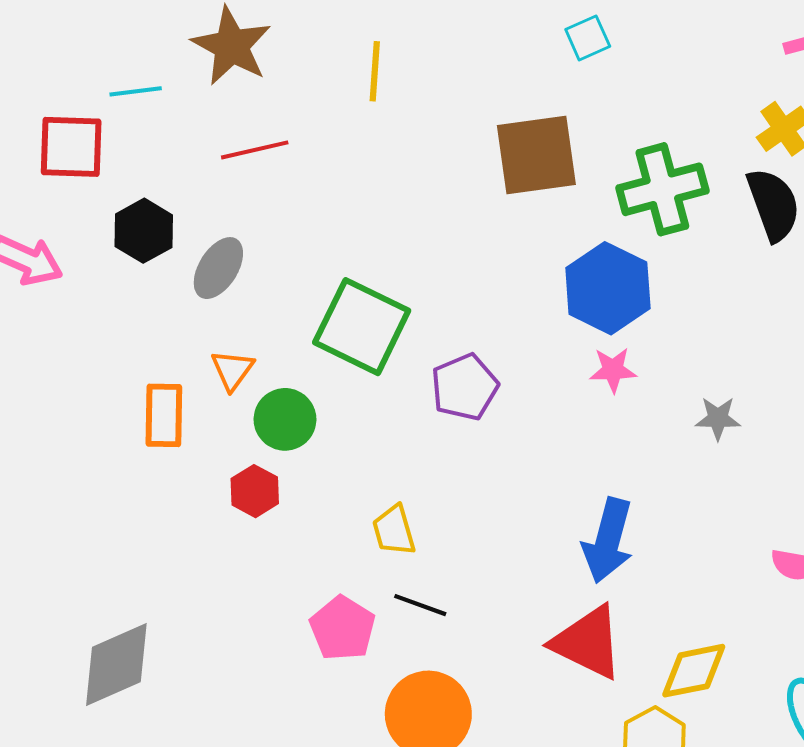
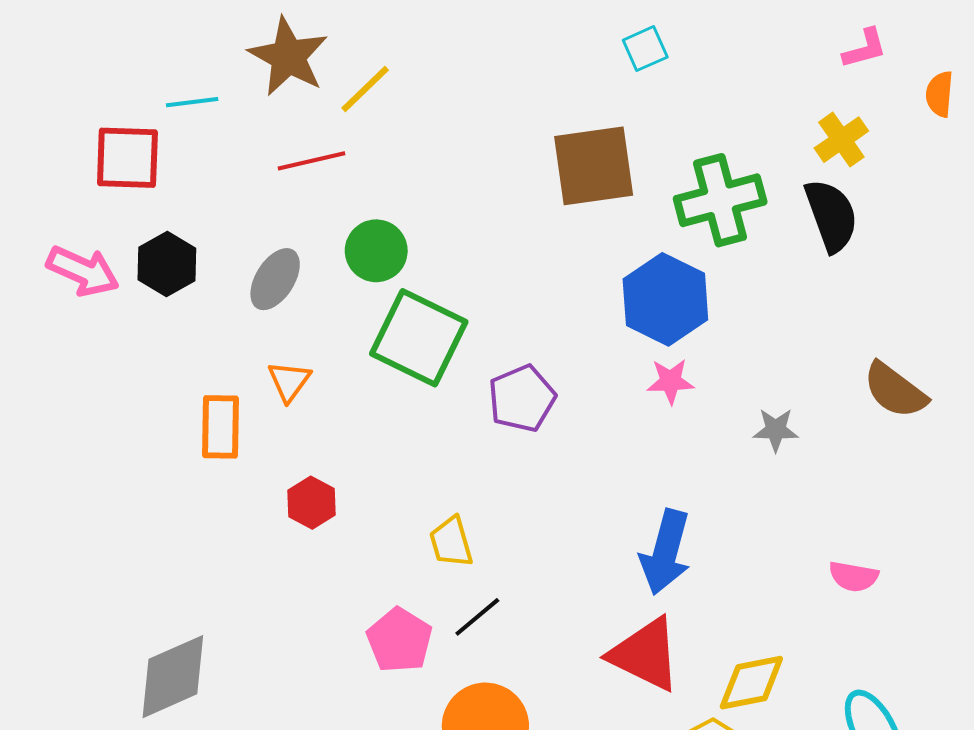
yellow line: (375, 71) -> (365, 89), moved, turned 42
black hexagon: (144, 231) -> (167, 264), moved
green circle: (285, 419) -> (376, 251), moved
black line: (420, 605) -> (477, 617), turned -60

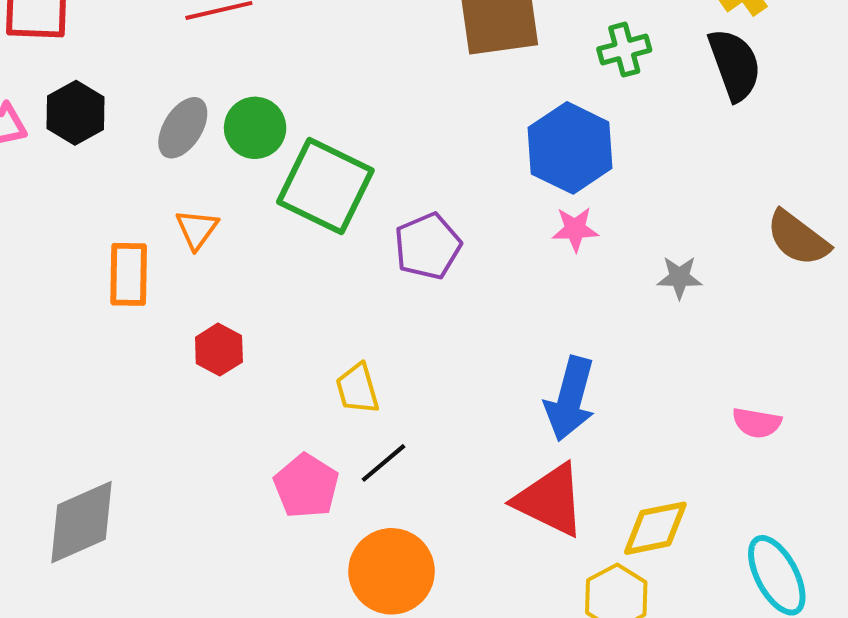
green cross: (720, 200) -> (624, 50), size x0.6
green circle: (376, 251) -> (255, 128), moved

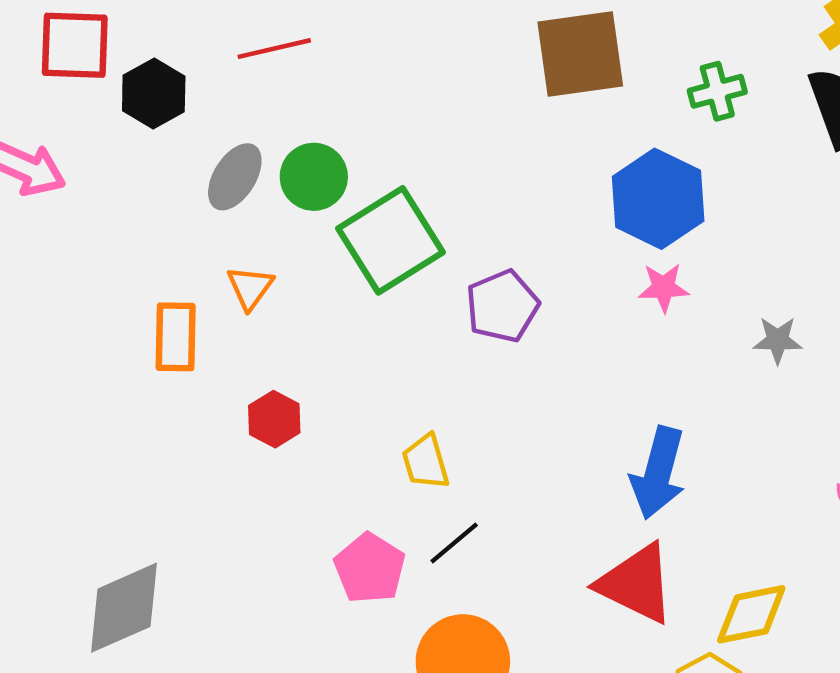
black hexagon: (75, 113) -> (154, 93), moved
green square: (325, 186) -> (391, 240), turned 32

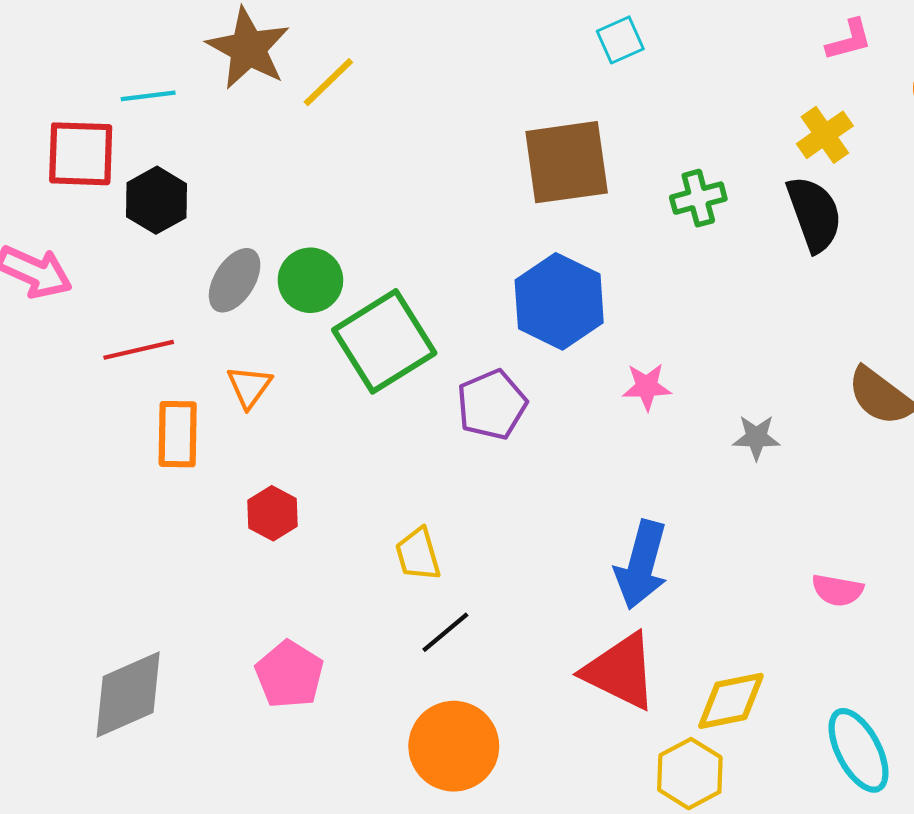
red line: (274, 49) -> (139, 350), moved
blue hexagon: (658, 199) -> (559, 301), moved
pink pentagon: (370, 568) -> (289, 674), moved

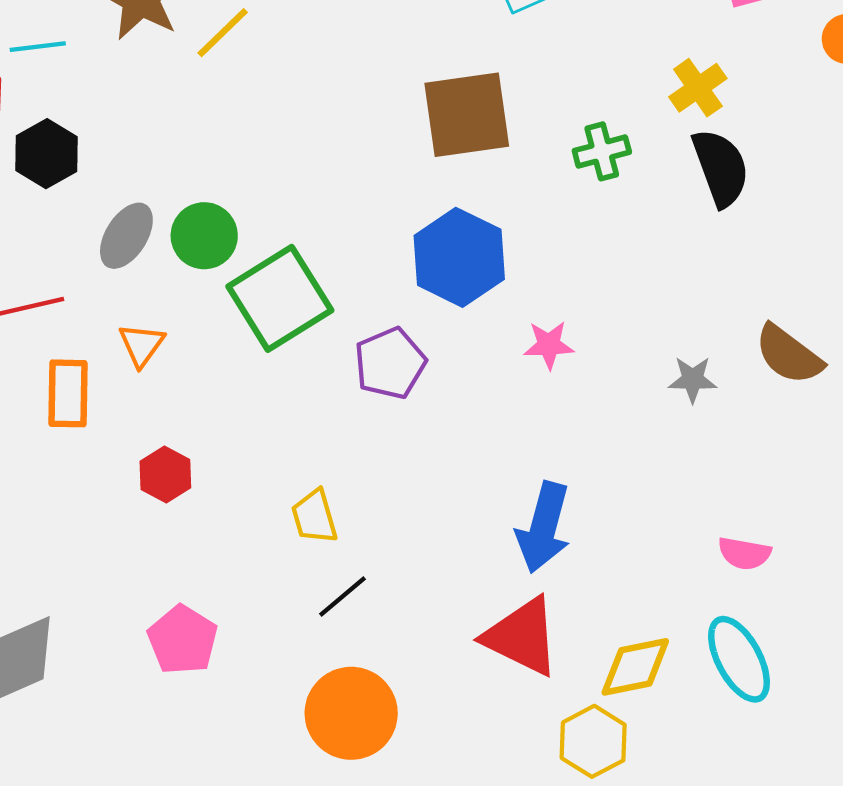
yellow cross: (825, 135) -> (698, 88), moved
gray star: (756, 437) -> (693, 379), moved
cyan ellipse: (859, 750) -> (739, 659), moved

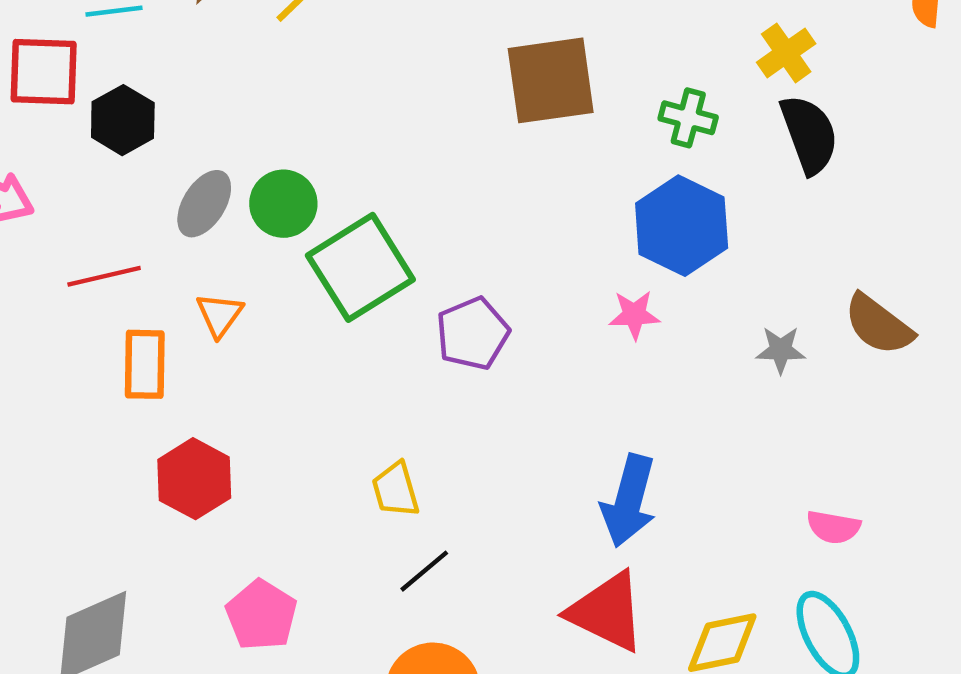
green cross: (602, 151) -> (688, 118), turned 30
blue hexagon: (459, 257) -> (682, 226), moved
red hexagon: (165, 475) -> (194, 479), moved, size x1.4

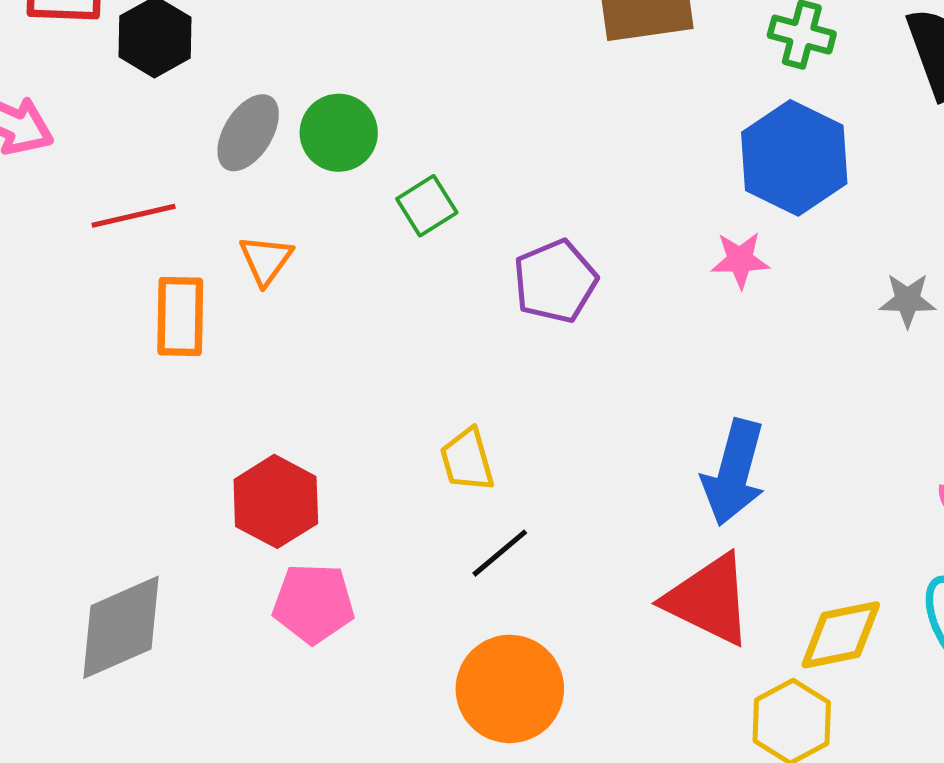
green square: (360, 267) -> (427, 206), size x0.5
red hexagon: (194, 479) -> (276, 501), moved
pink pentagon: (261, 615) -> (314, 603), turned -30

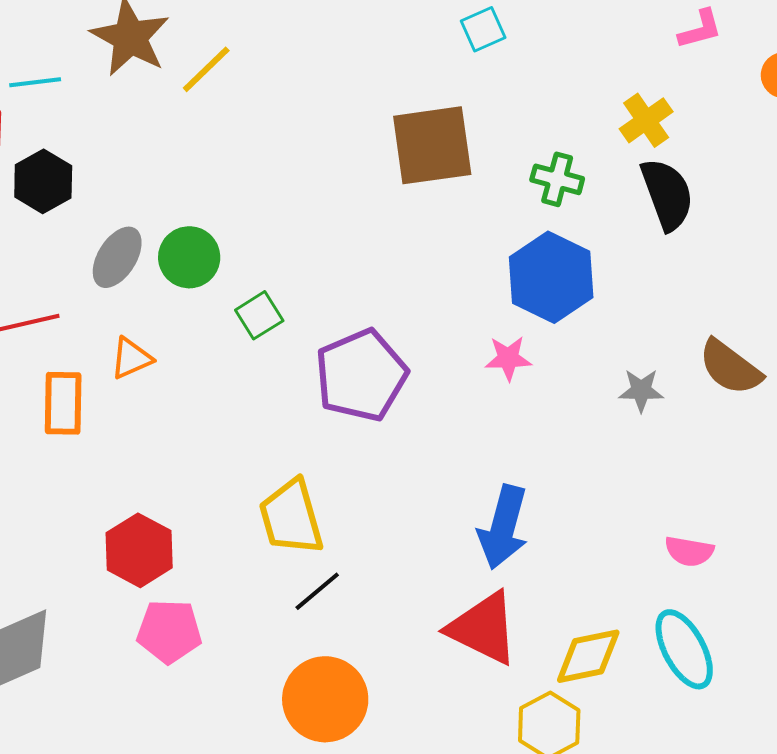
orange triangle: (266, 260) -> (131, 358), turned 30
purple pentagon: (555, 281) -> (361, 375), size x1.4
yellow trapezoid: (467, 460) -> (291, 517), size x1.5

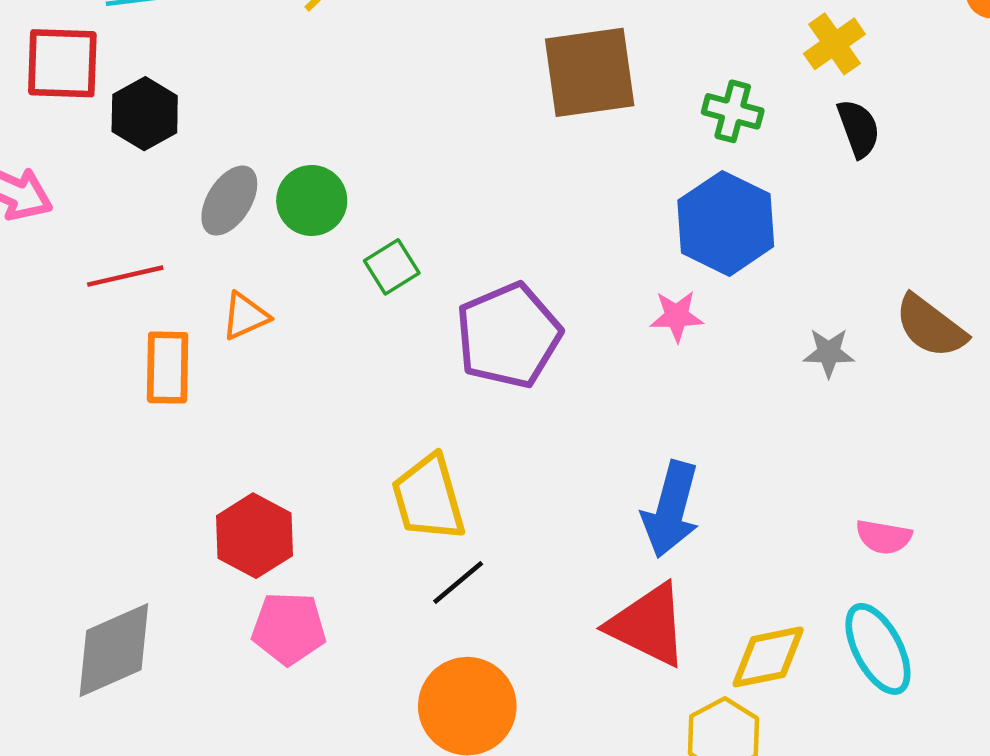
black semicircle: (667, 194) -> (858, 128), size x0.7

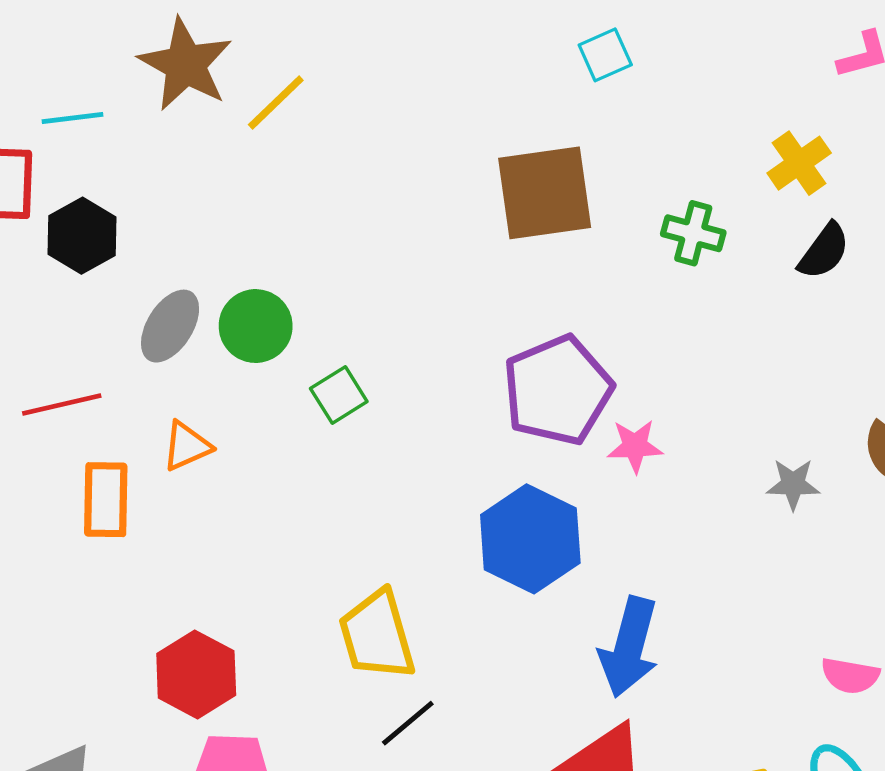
black semicircle: (858, 128) -> (824, 251), turned 56
blue hexagon: (726, 223) -> (530, 539), moved
purple pentagon: (508, 336) -> (558, 390), moved

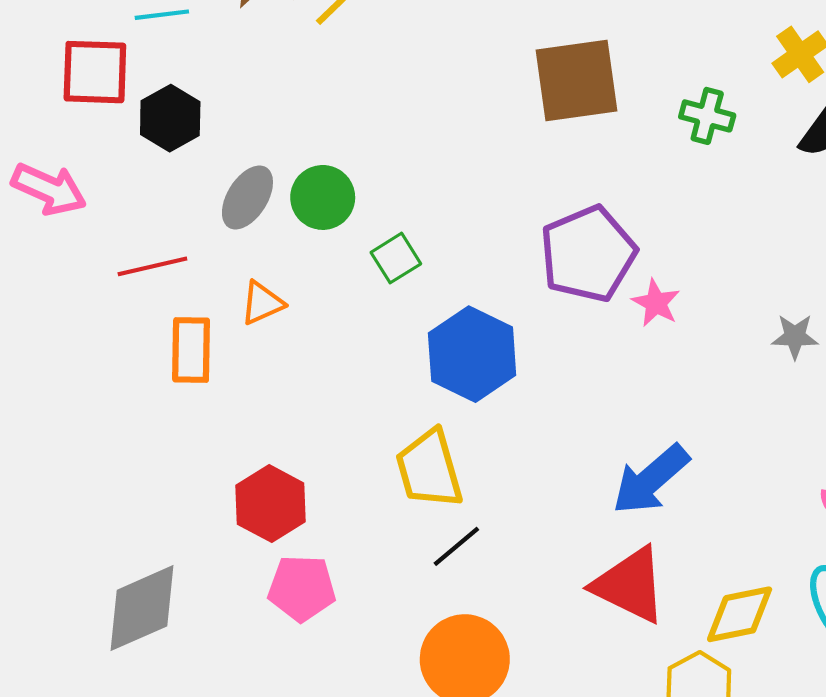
pink star: (635, 446) -> (656, 303), turned 30
blue hexagon: (530, 539) -> (472, 354), moved
blue arrow: (629, 647) -> (651, 480), turned 34

